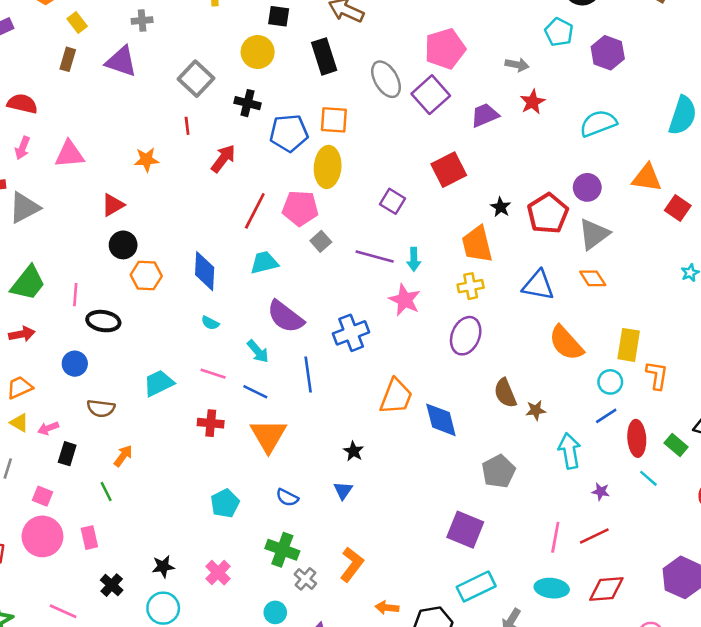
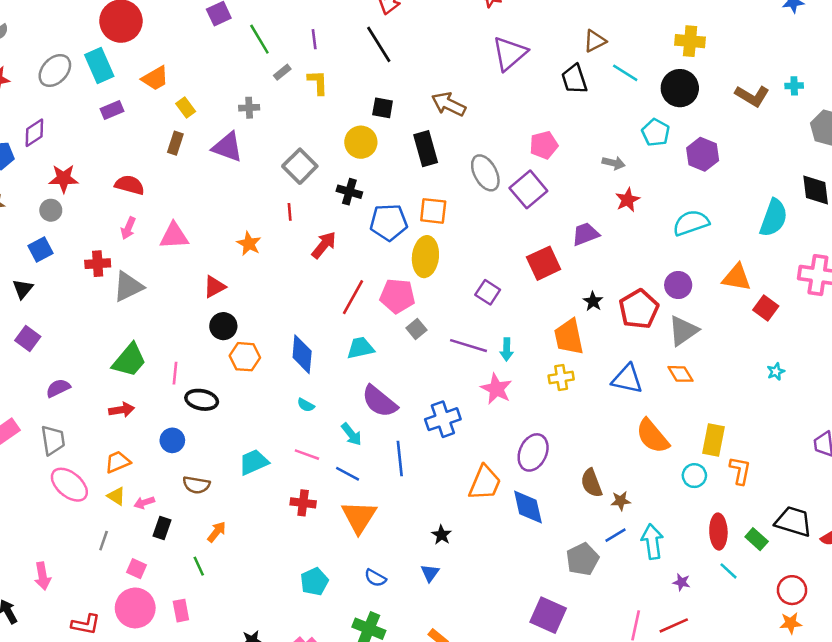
pink pentagon: (445, 49) -> (544, 145), size x0.7
purple trapezoid: (485, 115) -> (586, 234), moved
orange star: (146, 160) -> (249, 244), turned 30
purple ellipse: (466, 336) -> (533, 452), moved
blue line: (606, 416) -> (616, 535), moved

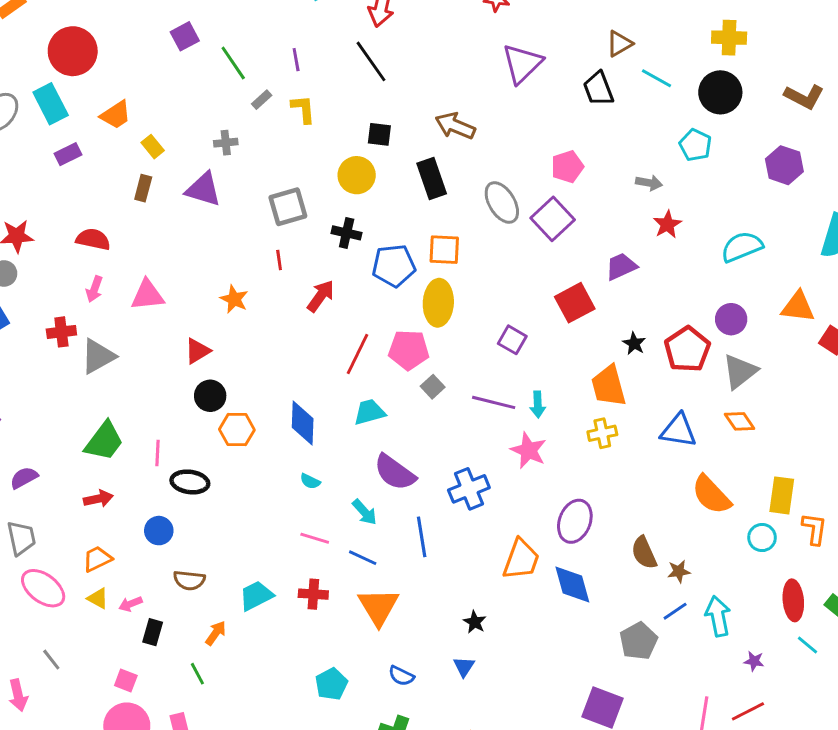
purple hexagon: (703, 154) -> (784, 165), moved
gray square: (300, 166) -> (288, 207), turned 32
cyan trapezoid: (254, 462) -> (256, 596), moved
gray line: (104, 541) -> (51, 660), moved, turned -54

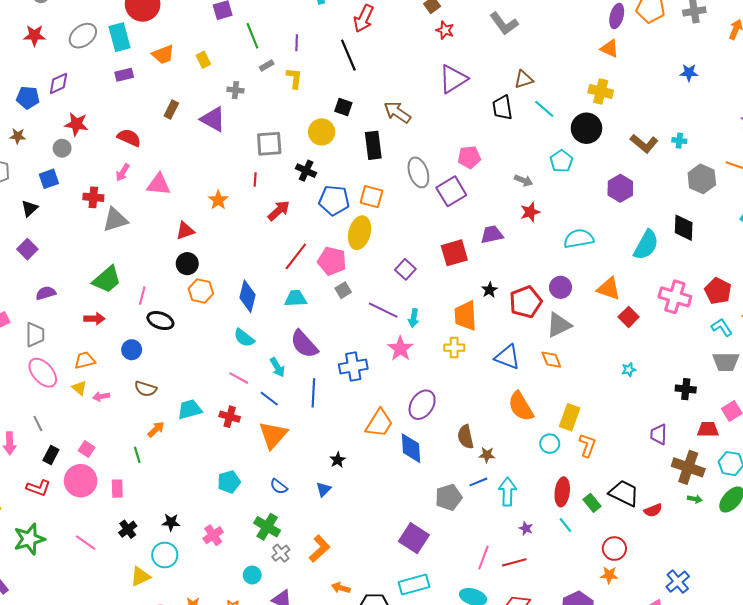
yellow rectangle: (153, 147) -> (203, 60), moved
cyan semicircle: (310, 481) -> (244, 338), size x1.5
black rectangle: (153, 632) -> (51, 455), moved

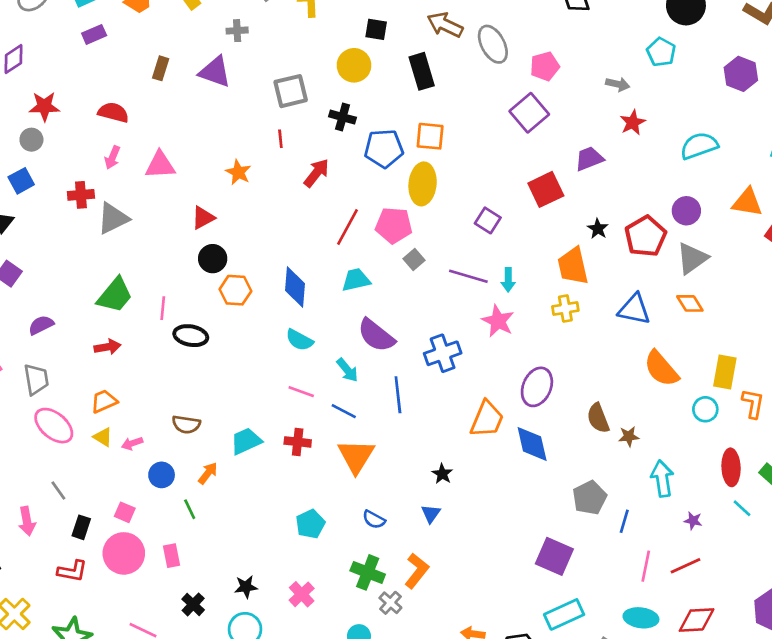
gray ellipse: (418, 172) -> (493, 44), moved
blue circle: (132, 350) -> (162, 475), moved
blue line: (478, 482) -> (624, 521), moved, turned -42
orange L-shape: (320, 549) -> (417, 571), moved

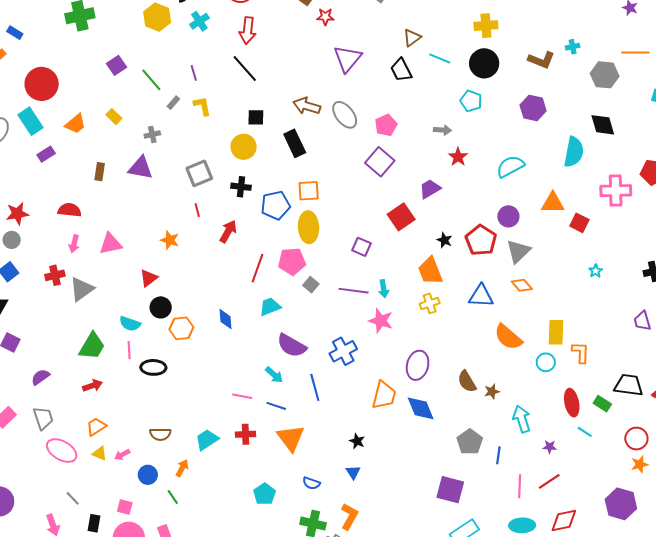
blue diamond: (295, 287) -> (225, 319), size x0.7
cyan semicircle: (299, 340) -> (130, 324), moved

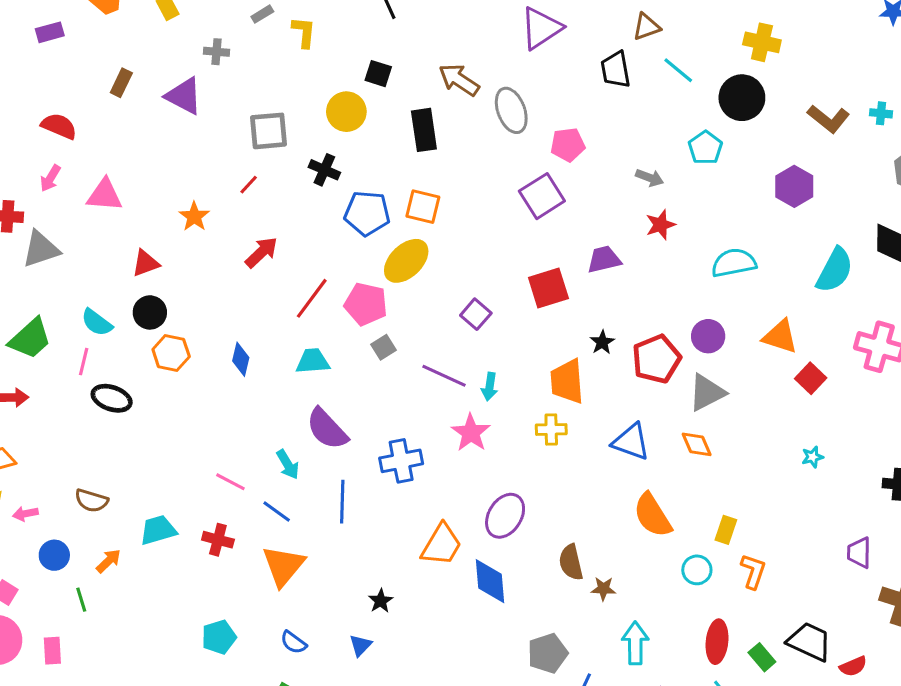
red line: (197, 210) -> (249, 185), turned 40
yellow ellipse: (309, 227) -> (406, 261), turned 32
red arrow: (228, 231) -> (262, 252), moved
yellow rectangle: (556, 332) -> (726, 530), size x0.7

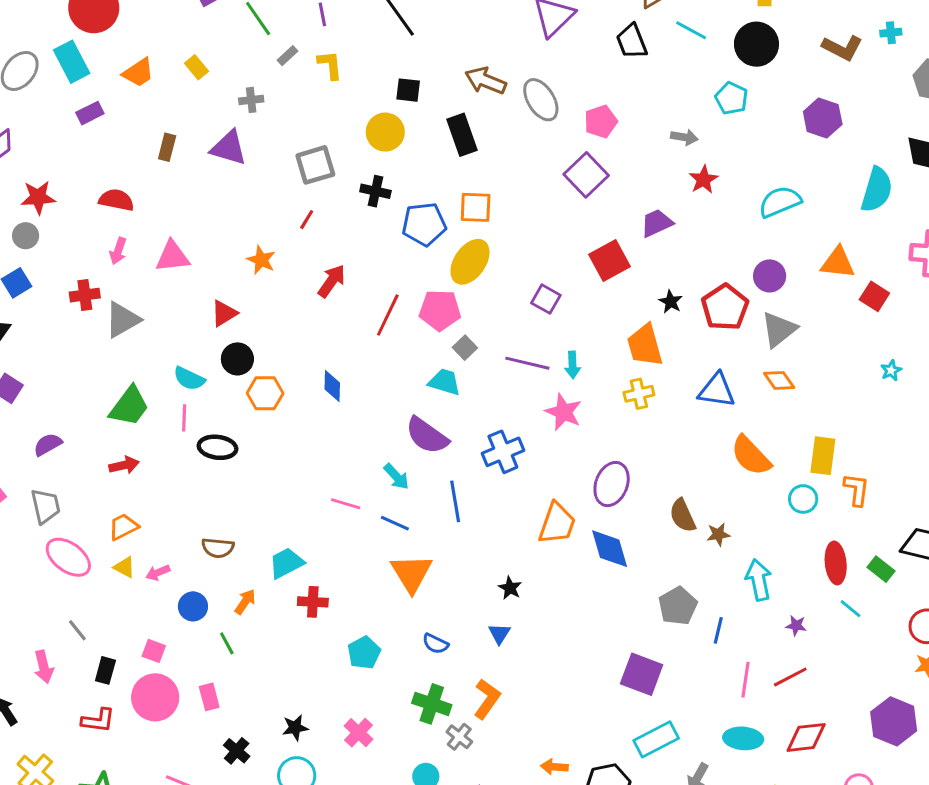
cyan trapezoid: (313, 361) -> (445, 382), moved, turned 32
yellow rectangle: (726, 530) -> (823, 456), size x1.4
red cross: (218, 540) -> (313, 602), moved

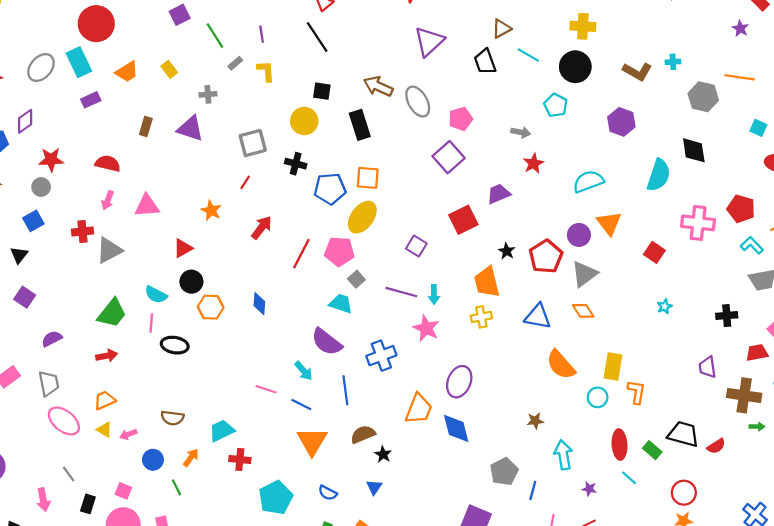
orange triangle: (838, 263) -> (609, 223), moved, turned 44
brown semicircle: (683, 516) -> (363, 434), moved, turned 90
cyan pentagon: (364, 653) -> (276, 498), size x1.4

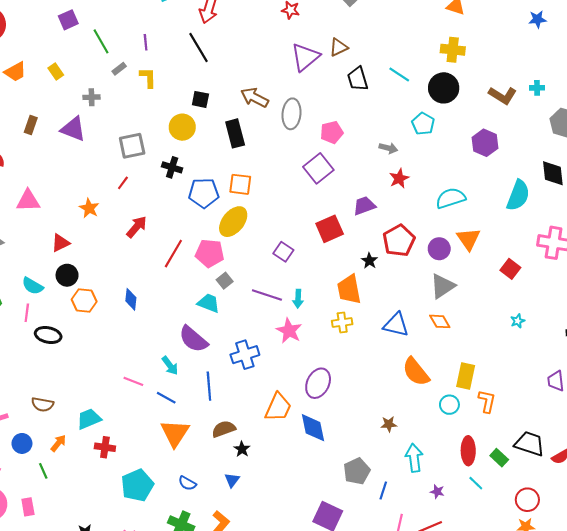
brown triangle: (501, 29) -> (339, 47), moved
gray ellipse: (418, 102) -> (292, 114), turned 32
red pentagon: (546, 257) -> (399, 241), moved

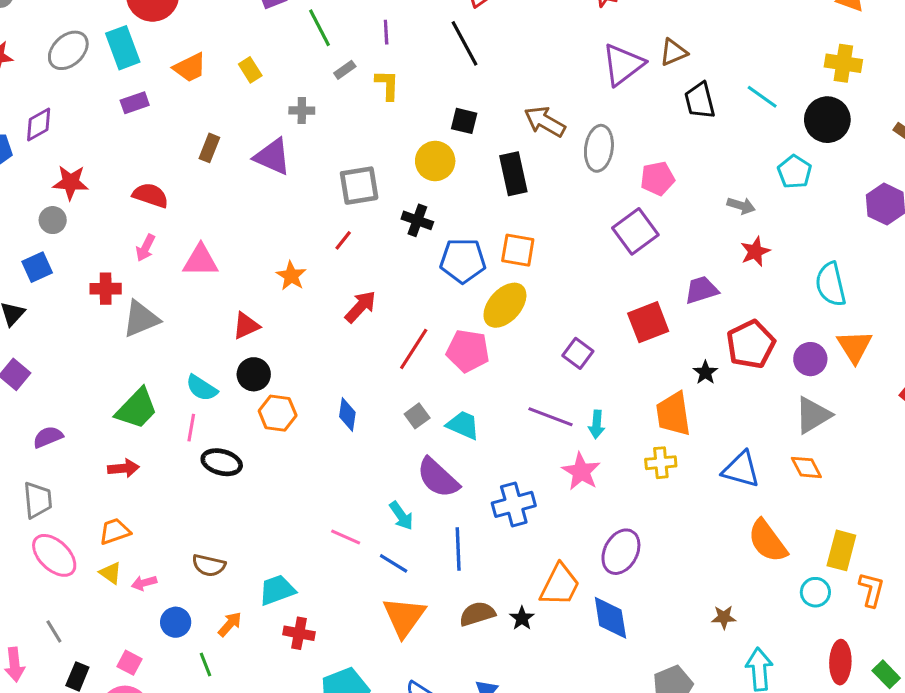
cyan semicircle: (451, 198) -> (831, 284), turned -88
gray square: (225, 281) -> (417, 416), moved
black star: (242, 449) -> (522, 618), moved

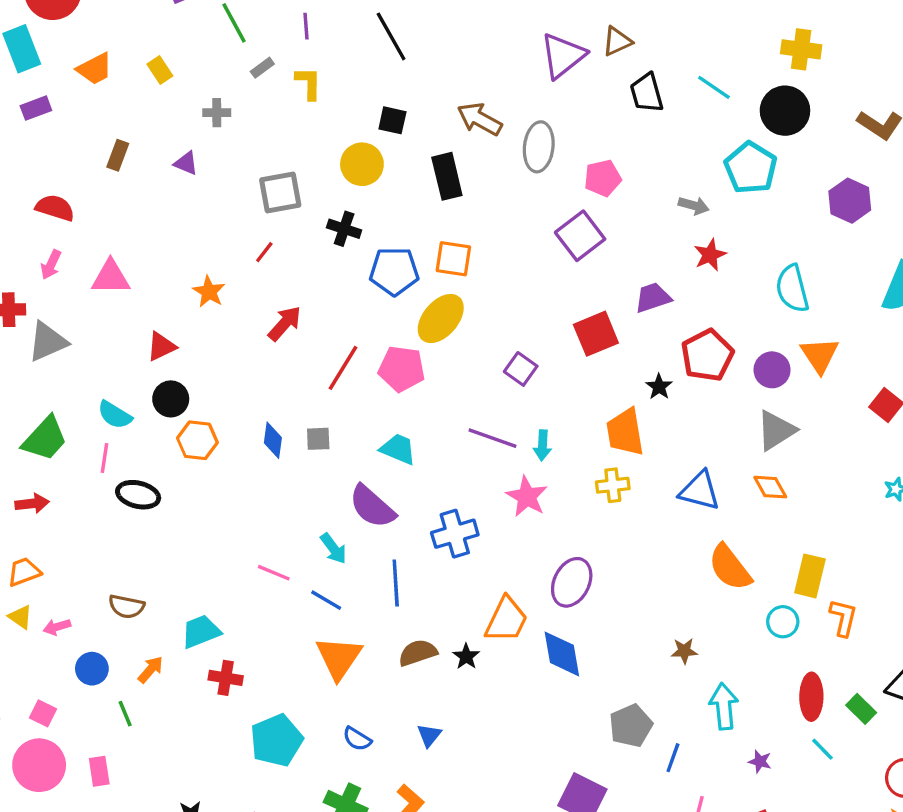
purple triangle: (272, 157) -> (186, 163), size x0.6
cyan pentagon: (794, 172) -> (751, 168), size x1.4
gray square: (417, 416) -> (318, 439), moved, turned 35

